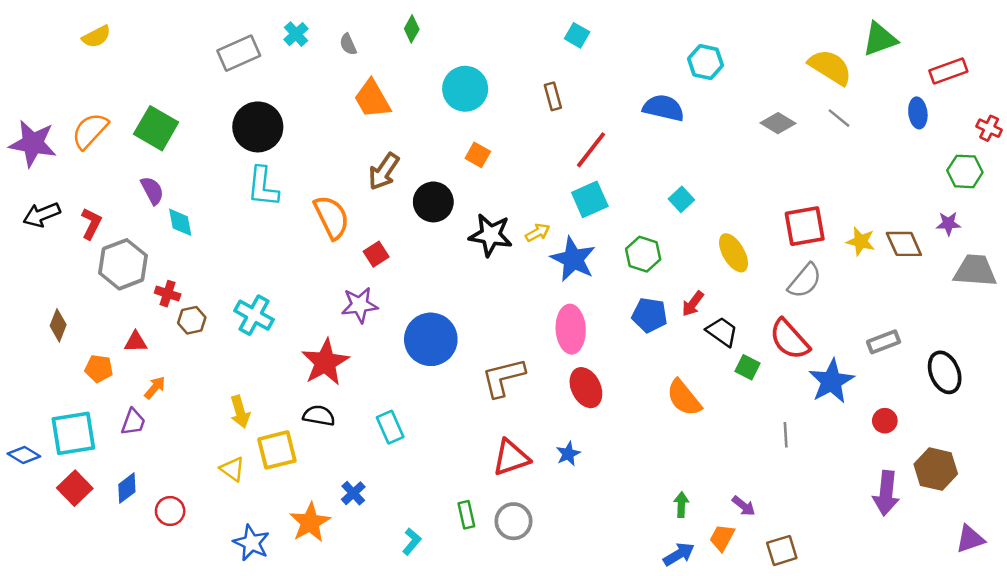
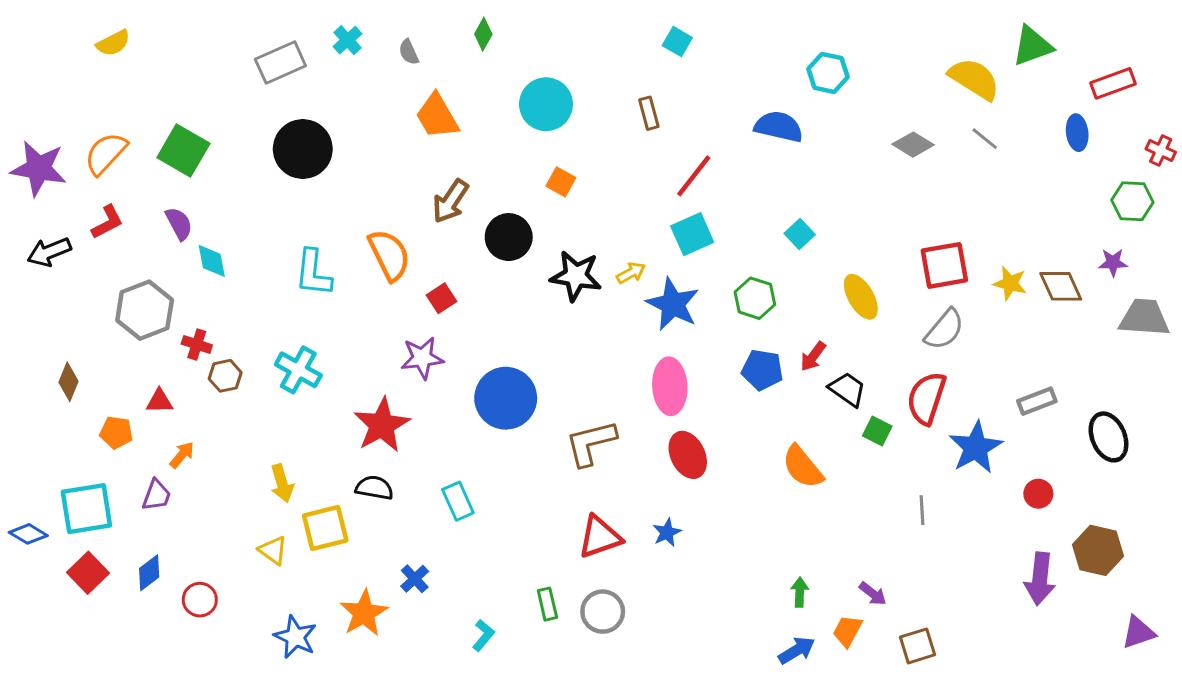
cyan L-shape: (263, 187) -> (313, 273), moved
red L-shape: (91, 224) -> (107, 222), moved, turned 36
red semicircle: (789, 339) -> (926, 398), turned 60

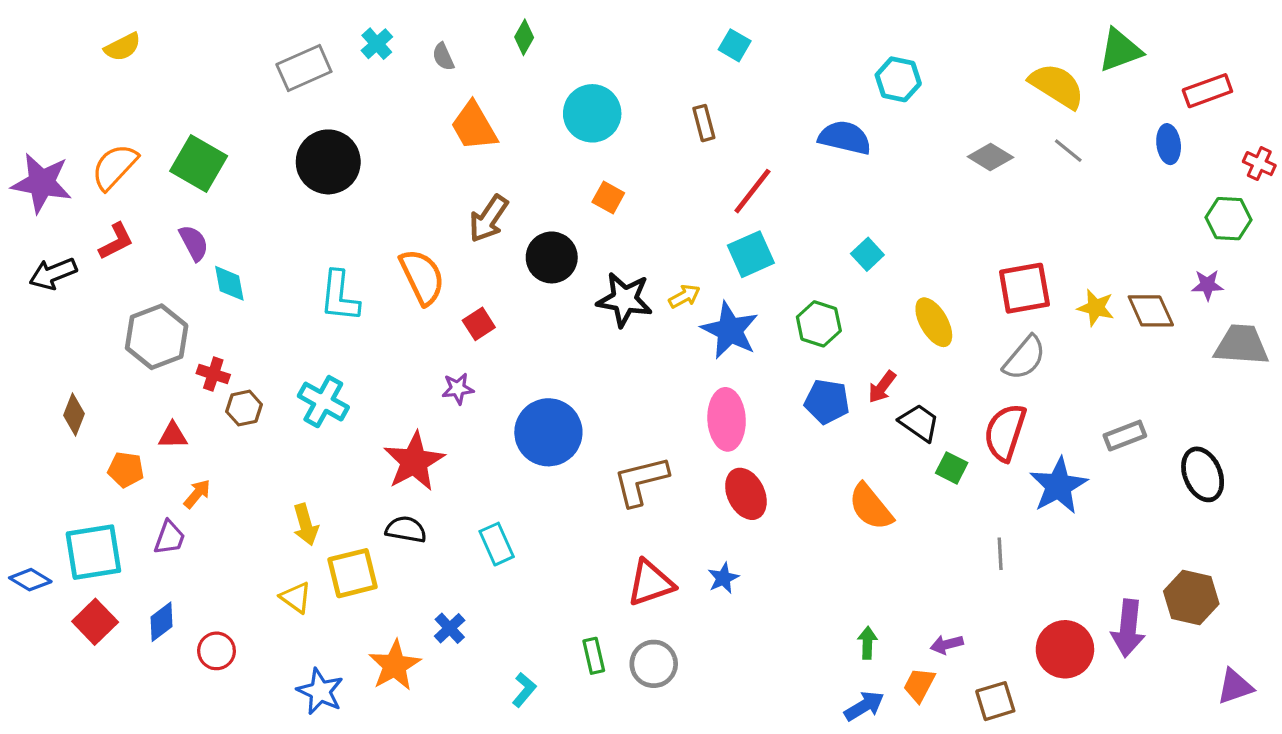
purple star: (422, 358) -> (458, 389), size x0.7
red circle: (1038, 494) -> (1065, 649), moved, size x1.8
purple arrow: (873, 594) -> (947, 644), turned 128

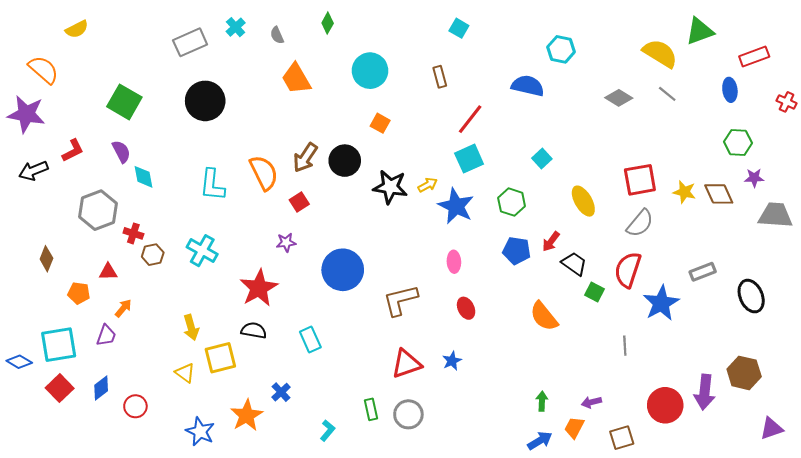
orange semicircle: (114, 167) -> (43, 70), moved, turned 88
brown arrow: (489, 219) -> (305, 158), moved
green hexagon: (1228, 219) -> (738, 142), moved
pink ellipse: (727, 419) -> (454, 262), size x0.6
red ellipse: (746, 494) -> (466, 308), size x0.7

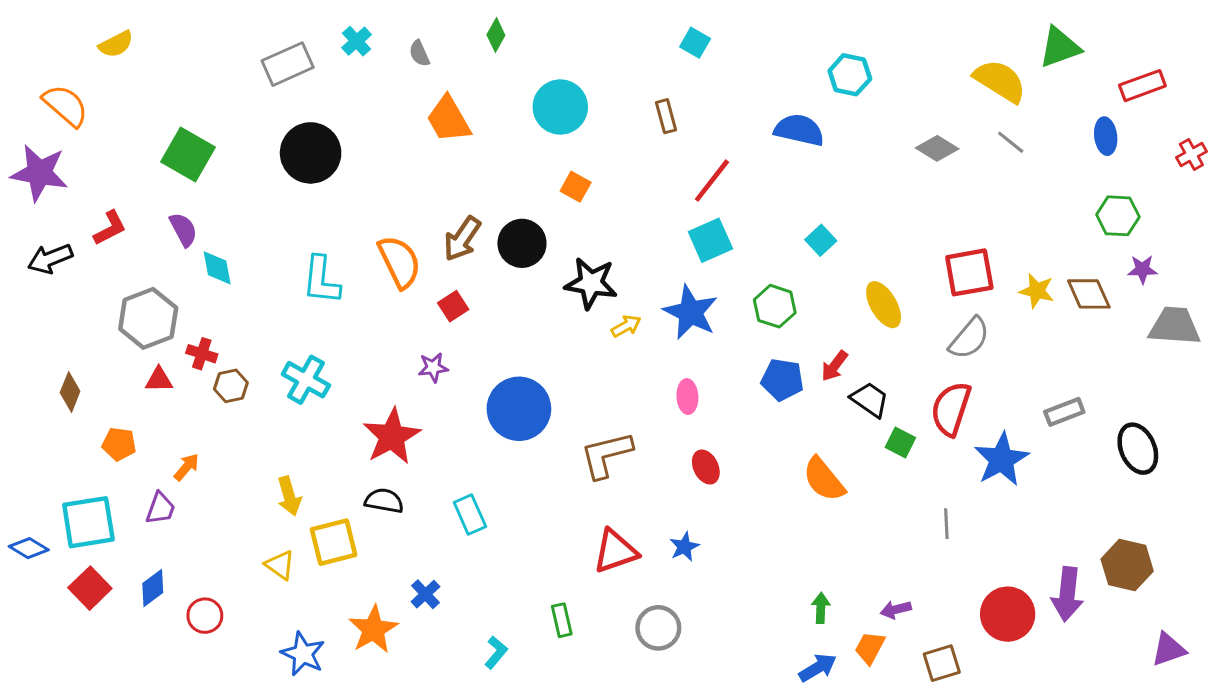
red cross: (787, 102) -> (1191, 154), turned 36
yellow arrow: (428, 185) -> (626, 326), moved
red triangle: (108, 272) -> (159, 380), moved
gray circle: (408, 414) -> (658, 628), moved

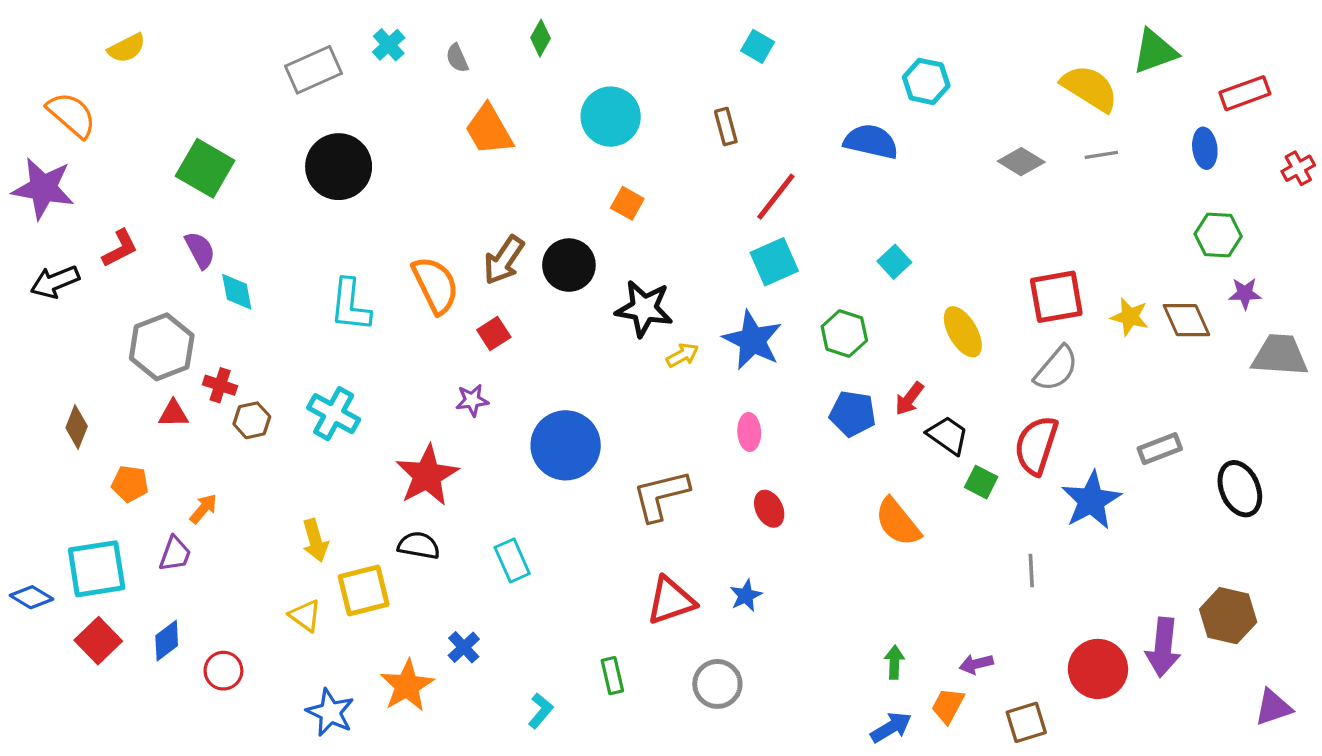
gray line: (1011, 142) -> (1101, 155), turned -48

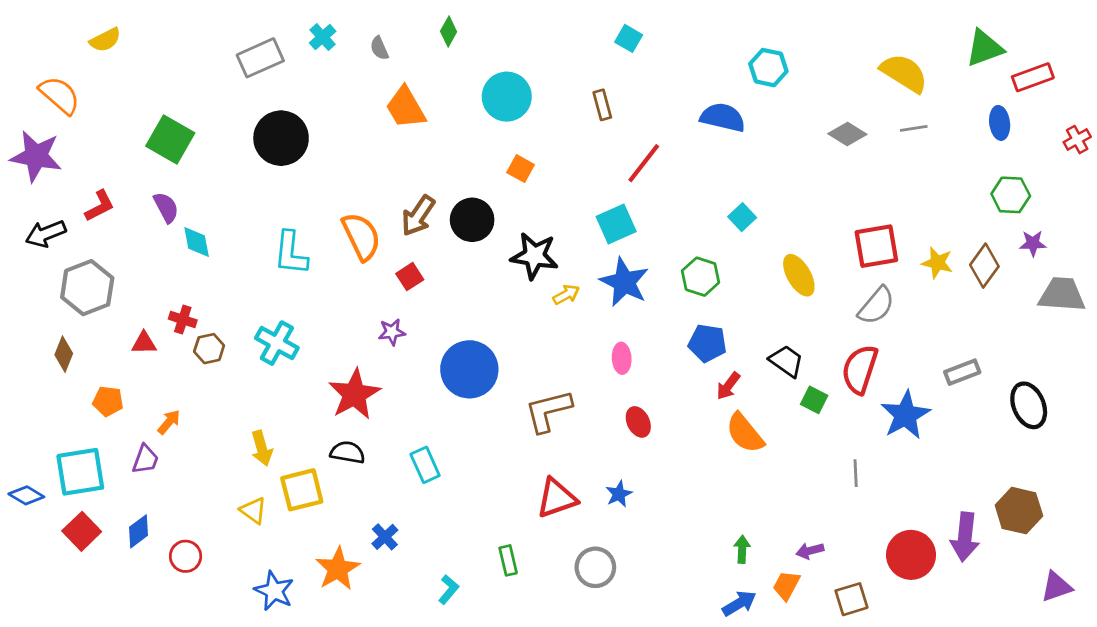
green triangle: (1155, 51) -> (984, 48), moved
cyan square: (774, 262) -> (616, 224), moved
brown diamond: (1186, 320) -> (984, 266), turned 60
gray hexagon: (162, 347) -> (87, 288), moved
red arrow: (909, 399) -> (728, 386), moved

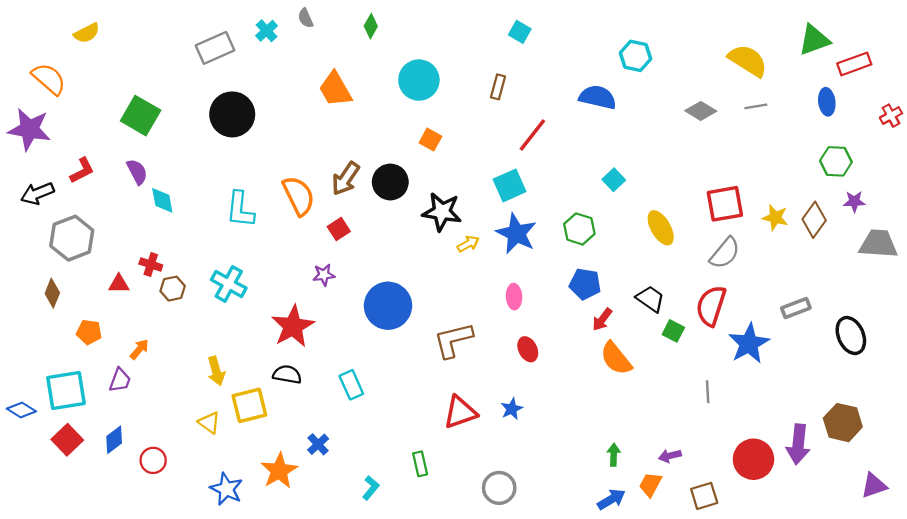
gray semicircle: (379, 48) -> (306, 18), moved
brown rectangle: (602, 105) -> (498, 87), turned 30
gray circle: (595, 567) -> (499, 488), moved

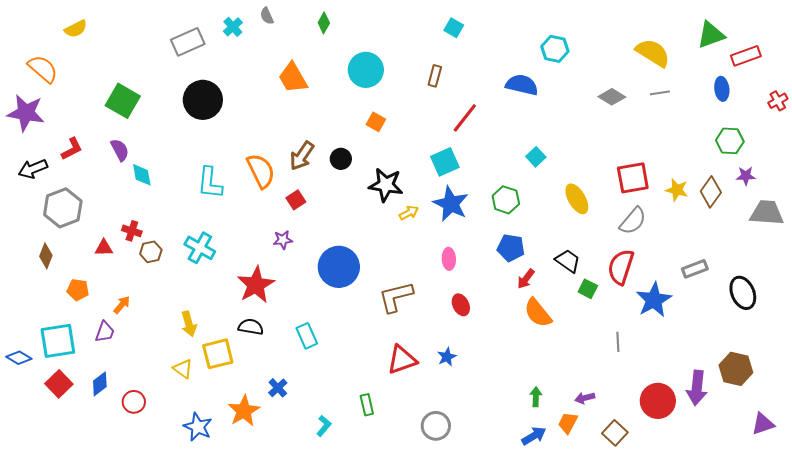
black circle: (390, 182) -> (341, 159), size x0.7
brown square: (704, 496) -> (615, 433), turned -30

